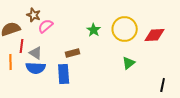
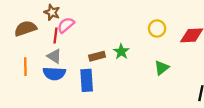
yellow circle: (125, 29) -> (157, 28), size x0.6
green star: (94, 30) -> (121, 52), moved
red line: (22, 46) -> (55, 35), moved

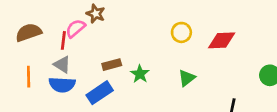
brown star: (52, 12) -> (96, 14), moved
green star: (121, 52) -> (140, 74), moved
blue rectangle: (87, 80) -> (100, 93), turned 60

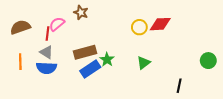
brown star: (96, 14) -> (81, 13), moved
red diamond: (222, 40) -> (160, 24), moved
brown rectangle: (112, 65) -> (85, 52), size x1.5
blue rectangle: (100, 93) -> (90, 69), moved

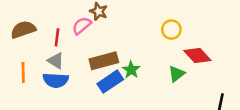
pink semicircle: (57, 24) -> (82, 26), moved
red diamond: (160, 24) -> (197, 56), moved, turned 50

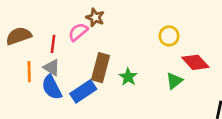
brown rectangle: (104, 61) -> (100, 68), turned -60
orange line: (23, 72) -> (29, 72), moved
blue semicircle: (56, 80) -> (52, 87), turned 60
blue rectangle: (110, 82) -> (83, 91), moved

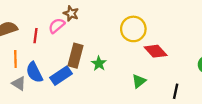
yellow circle: (169, 36) -> (133, 29), size x1.5
gray triangle: (52, 68) -> (19, 83), moved
green triangle: (174, 81) -> (139, 81), moved

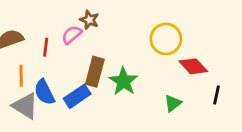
green star: (99, 63) -> (124, 81), size x1.5
gray triangle: (19, 83) -> (25, 106), size x1.5
black line: (176, 91) -> (216, 95), moved

